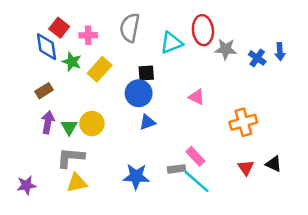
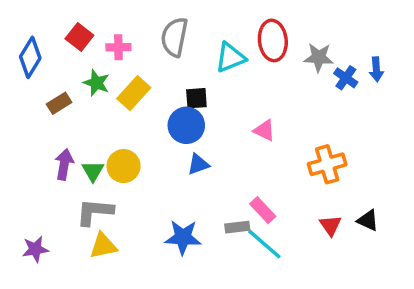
blue diamond: (47, 47) -> (30, 57), moved, turned 40
gray star: (226, 49) -> (319, 57), moved
brown rectangle: (44, 91) -> (59, 103), moved

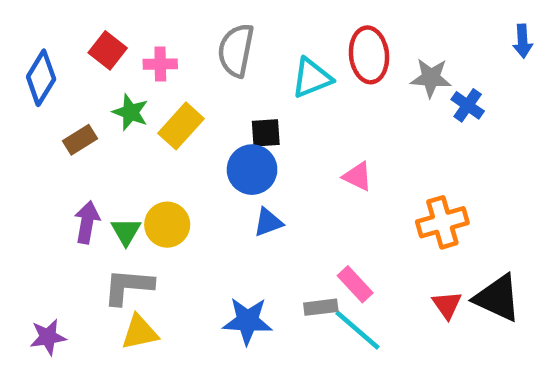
blue arrow: (376, 69) -> (523, 41), moved
black triangle: (368, 220) -> (497, 298), size x1.6

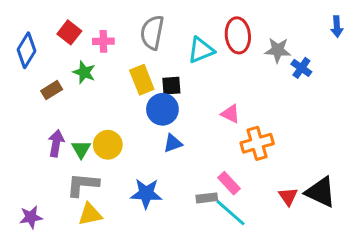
yellow rectangle: (181, 126) -> (142, 80), moved, turned -64
orange cross: (442, 222) -> (257, 143), moved
blue star: (247, 321) -> (146, 194), moved

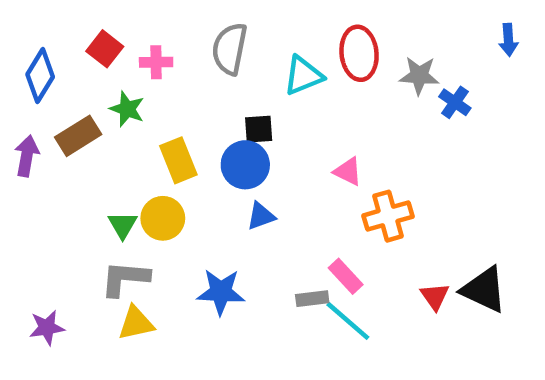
yellow rectangle: (142, 80) -> (178, 160), moved
brown rectangle: (52, 90) -> (78, 136), size x1.4
purple arrow: (56, 143) -> (27, 156), moved

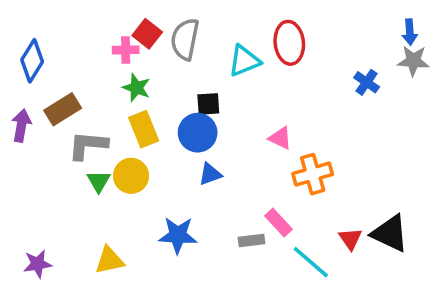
red square: (105, 49) -> (147, 34), moved
gray star: (419, 76) -> (413, 61), moved
green star: (127, 109) -> (136, 88), moved
gray L-shape: (125, 279) -> (88, 145), moved
cyan line: (348, 321) -> (311, 262), moved

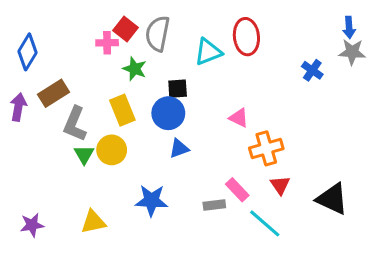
green star: (136, 88) -> (135, 69), moved
gray L-shape: (88, 145) -> (75, 124), turned -72
red triangle: (350, 239) -> (280, 185), moved

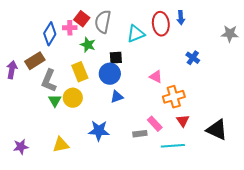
blue arrow: (349, 27) -> (181, 18), moved
blue diamond: (27, 52) -> (50, 34), moved
blue cross: (312, 70) -> (193, 58), moved
cyan line: (265, 223) -> (173, 146), turned -45

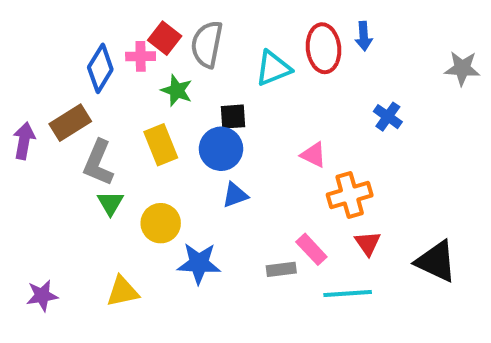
yellow circle: (73, 98) -> (161, 223), moved

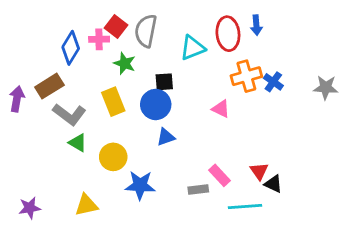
gray star: (462, 68) -> (326, 87), moved
gray L-shape: (98, 163) -> (69, 114), turned -76
orange cross: (350, 195) -> (246, 76), moved
green triangle: (110, 203) -> (78, 143), turned -30
black triangle: (436, 261) -> (273, 184), moved, size x0.6

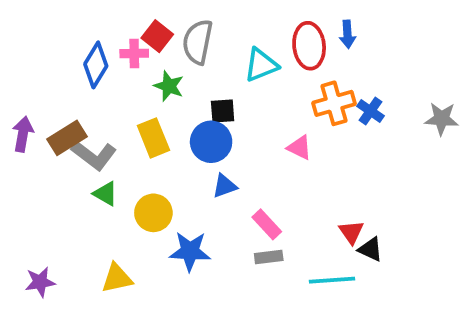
brown rectangle: (49, 86) -> (67, 138), moved
pink rectangle: (219, 175) -> (267, 224), moved

